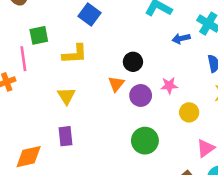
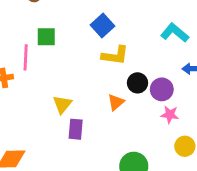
yellow L-shape: (75, 54) -> (115, 55), moved
purple circle: (141, 95) -> (162, 89), moved
purple rectangle: (65, 136) -> (76, 129), moved

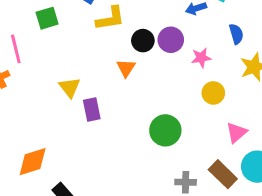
green square: (46, 37) -> (47, 18), moved
pink star: (170, 115) -> (201, 58), moved

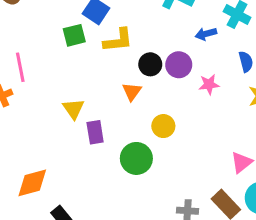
green square: (47, 18) -> (74, 35), moved
yellow circle: (213, 93) -> (163, 126), moved
green circle: (165, 130) -> (136, 158), moved

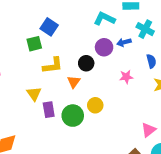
yellow L-shape: (118, 40) -> (53, 65), moved
purple circle: (179, 65) -> (104, 47), moved
green circle: (136, 158) -> (73, 116), moved

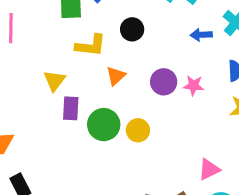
purple circle: (104, 47) -> (164, 82), moved
black circle: (86, 63) -> (132, 29), moved
yellow circle: (95, 105) -> (138, 130), moved

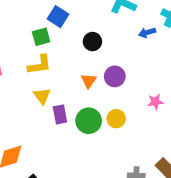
yellow L-shape: (91, 46) -> (40, 65), moved
purple circle: (164, 82) -> (115, 76), moved
pink star: (194, 85) -> (155, 102), moved

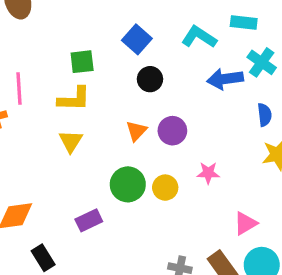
blue square: (58, 17) -> (137, 39), moved
blue arrow: (147, 33) -> (225, 79), size x1.5
pink star: (155, 102) -> (208, 173), moved
purple rectangle: (60, 114) -> (89, 220), moved, turned 66

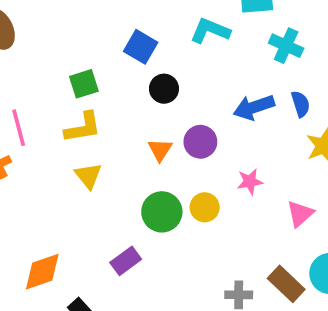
blue arrow: (225, 79) -> (254, 107), moved
pink triangle: (245, 223) -> (300, 214), moved

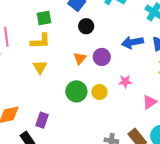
purple rectangle: (126, 261) -> (42, 120), moved, turned -42

